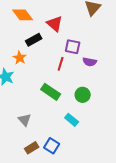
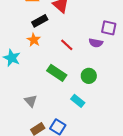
purple square: (73, 47) -> (109, 28), moved
orange star: (20, 58) -> (34, 40), moved
red line: (61, 64) -> (67, 45), turned -64

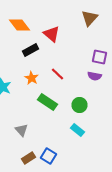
orange star: (34, 40) -> (32, 78), moved
purple semicircle: (96, 43) -> (94, 76), moved
cyan rectangle: (78, 101) -> (78, 130), moved

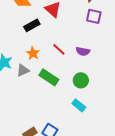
purple square: (100, 57) -> (94, 16), moved
purple semicircle: (94, 76) -> (83, 51), moved
gray triangle: (22, 130) -> (23, 70), moved, turned 48

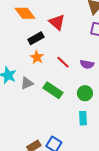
orange star: (33, 53) -> (37, 57), moved
cyan rectangle: (79, 105) -> (83, 118), turned 48

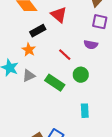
orange star: (37, 57) -> (29, 50), moved
purple semicircle: (87, 64) -> (91, 45), moved
green circle: (85, 93) -> (81, 75), moved

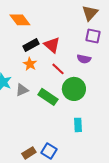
red triangle: (59, 15) -> (52, 45), moved
orange star: (29, 50) -> (30, 64), moved
green circle: (81, 75) -> (74, 89), size x1.5

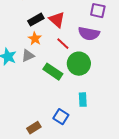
purple semicircle: (84, 59) -> (89, 34), size x1.5
gray triangle: (22, 90) -> (28, 56), moved
blue square: (49, 151) -> (61, 117), moved

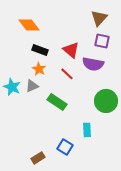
black rectangle: (36, 20) -> (40, 50), turned 49
red triangle: (57, 20) -> (71, 50), moved
green circle: (79, 64) -> (106, 101), moved

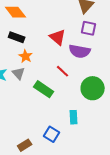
black rectangle: (40, 50) -> (17, 37), moved
red line: (67, 74) -> (63, 71), moved
gray triangle: (32, 86) -> (19, 73), turned -48

